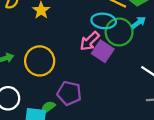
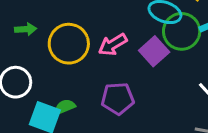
pink arrow: (90, 41) -> (113, 45), moved
purple pentagon: (69, 93) -> (118, 99), moved, turned -30

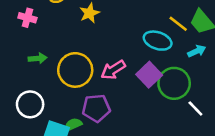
green circle: (182, 31) -> (174, 83), moved
purple pentagon: (118, 99) -> (96, 108), moved

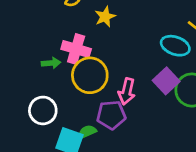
pink cross: (27, 18) -> (76, 49), moved, size x1.5
pink arrow: (113, 70) -> (127, 91), moved, turned -45

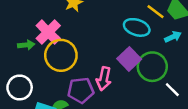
pink cross: (76, 49) -> (48, 32), turned 30
pink arrow: (127, 91) -> (104, 79), moved

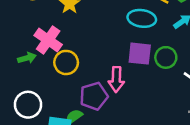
yellow circle: (61, 55) -> (66, 62), size x0.7
purple square: (129, 59) -> (140, 54), turned -30
green circle: (152, 67) -> (166, 57), size x0.7

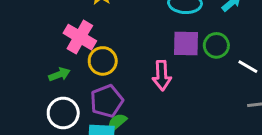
green arrow: (27, 58) -> (59, 74), moved
purple pentagon: (94, 96) -> (107, 101), moved

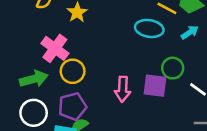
purple square: (186, 44) -> (155, 86), moved
green arrow: (59, 74) -> (34, 79), size x1.5

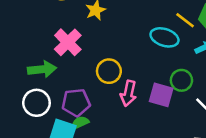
yellow circle: (73, 71) -> (109, 71), moved

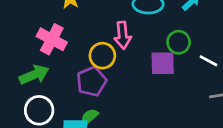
pink arrow: (128, 93) -> (123, 35), moved
purple pentagon: (76, 103) -> (91, 81), moved

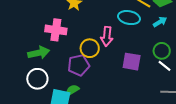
pink cross: (52, 39) -> (56, 30), turned -30
green circle: (179, 42) -> (162, 51), moved

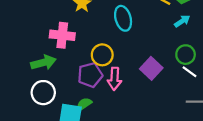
cyan ellipse: (129, 18) -> (123, 18), moved, turned 65
pink arrow: (107, 36) -> (115, 79), moved
purple square: (132, 62) -> (151, 68), turned 36

